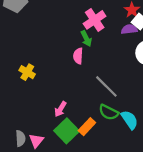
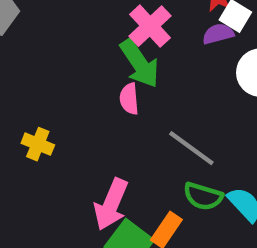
green arrow: (86, 39) -> (140, 64), size x1.6
pink arrow: (60, 109) -> (111, 204), size x1.6

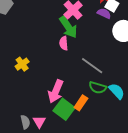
purple semicircle: (218, 34) -> (104, 13), turned 40
yellow cross: (38, 144) -> (22, 64), turned 32

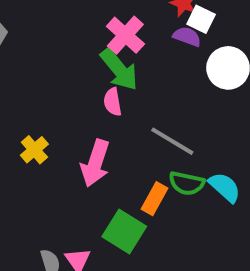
pink arrow: (56, 91) -> (95, 163), moved
orange rectangle: (81, 103) -> (155, 199), moved

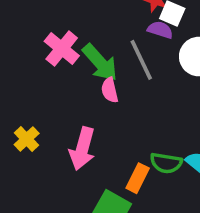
pink cross: (125, 35) -> (62, 49), moved
pink semicircle: (113, 102) -> (110, 90), moved
gray line: (172, 141) -> (141, 60), moved, turned 36

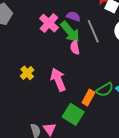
purple semicircle: (160, 30) -> (73, 16), moved
pink arrow: (82, 149) -> (58, 80), turned 140
green semicircle: (166, 163) -> (105, 90), turned -42

